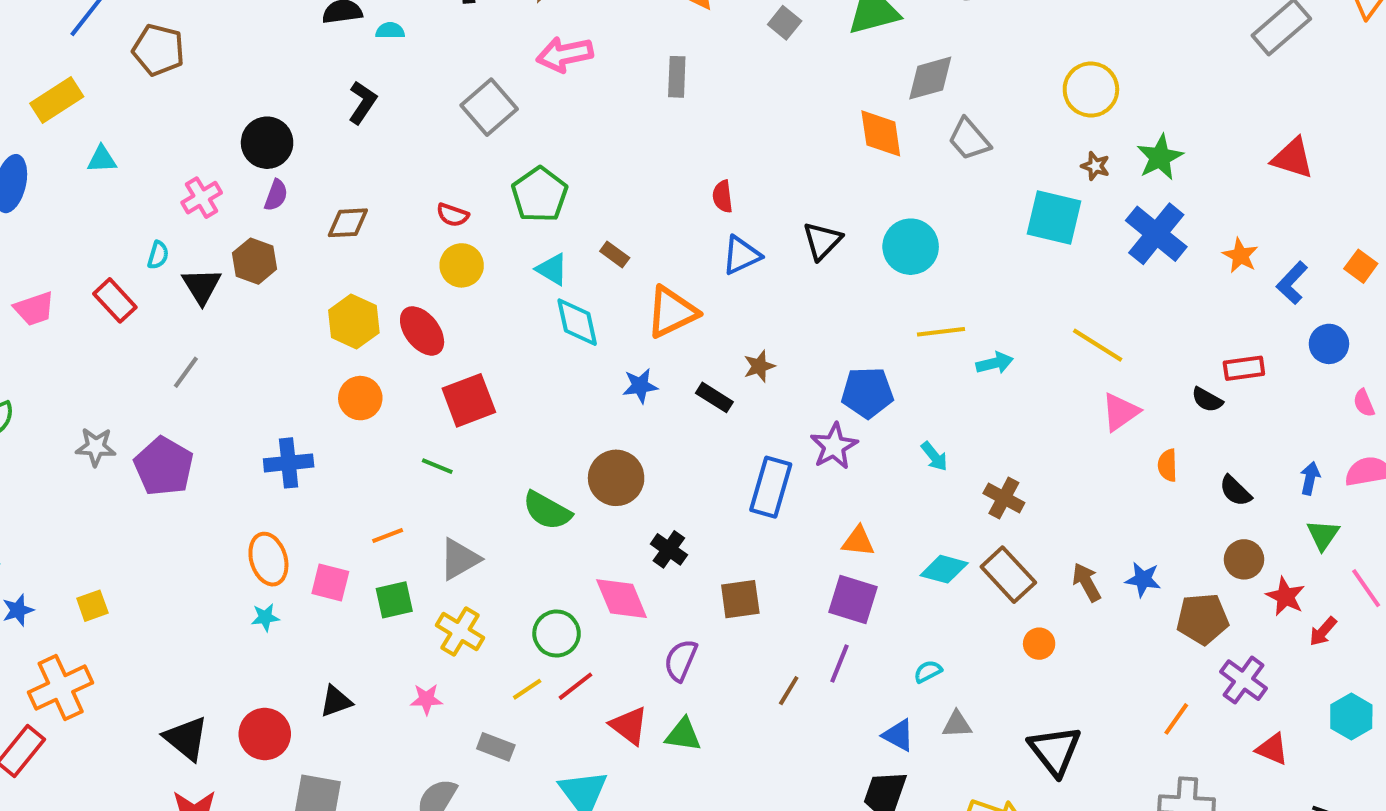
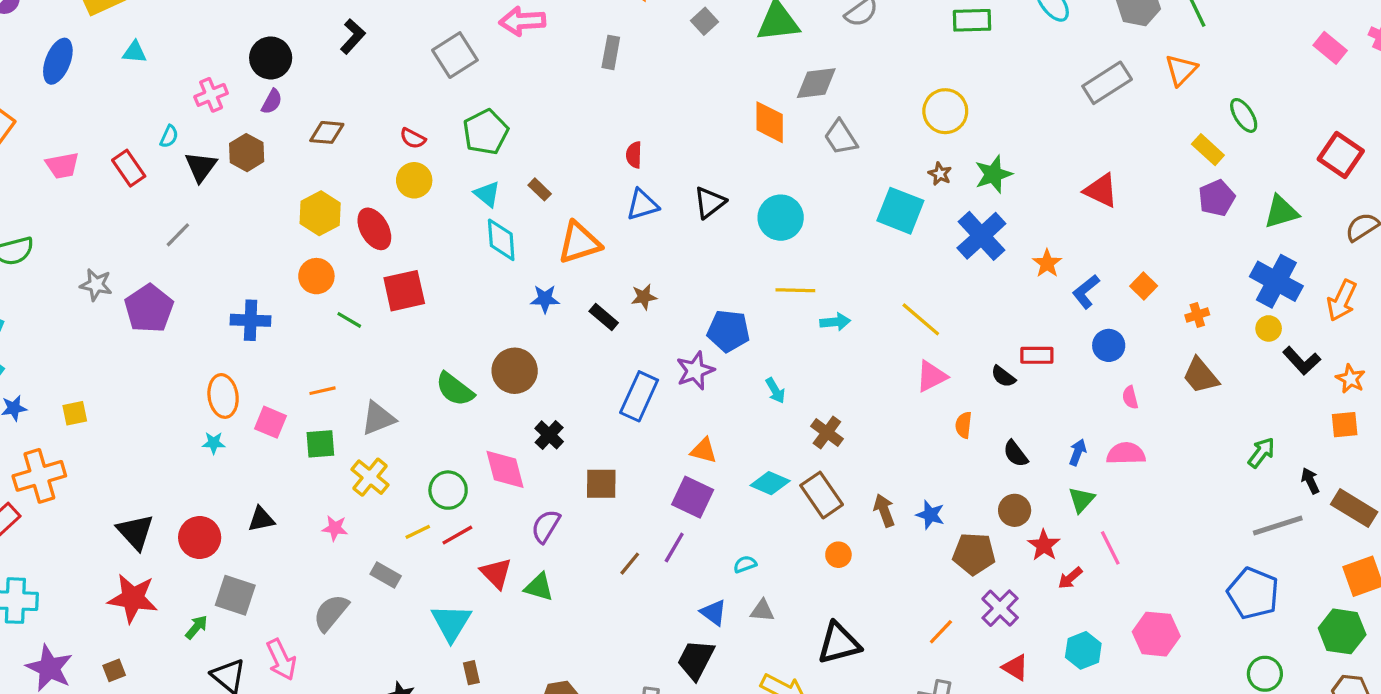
green line: (437, 466) -> (349, 320), moved
black triangle: (1055, 751) -> (839, 643), turned 45

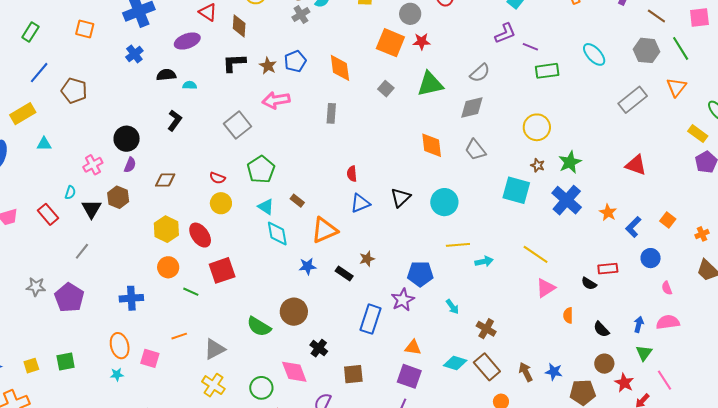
gray diamond: (816, 83) -> (472, 108), moved
green square: (320, 444) -> (66, 362), moved

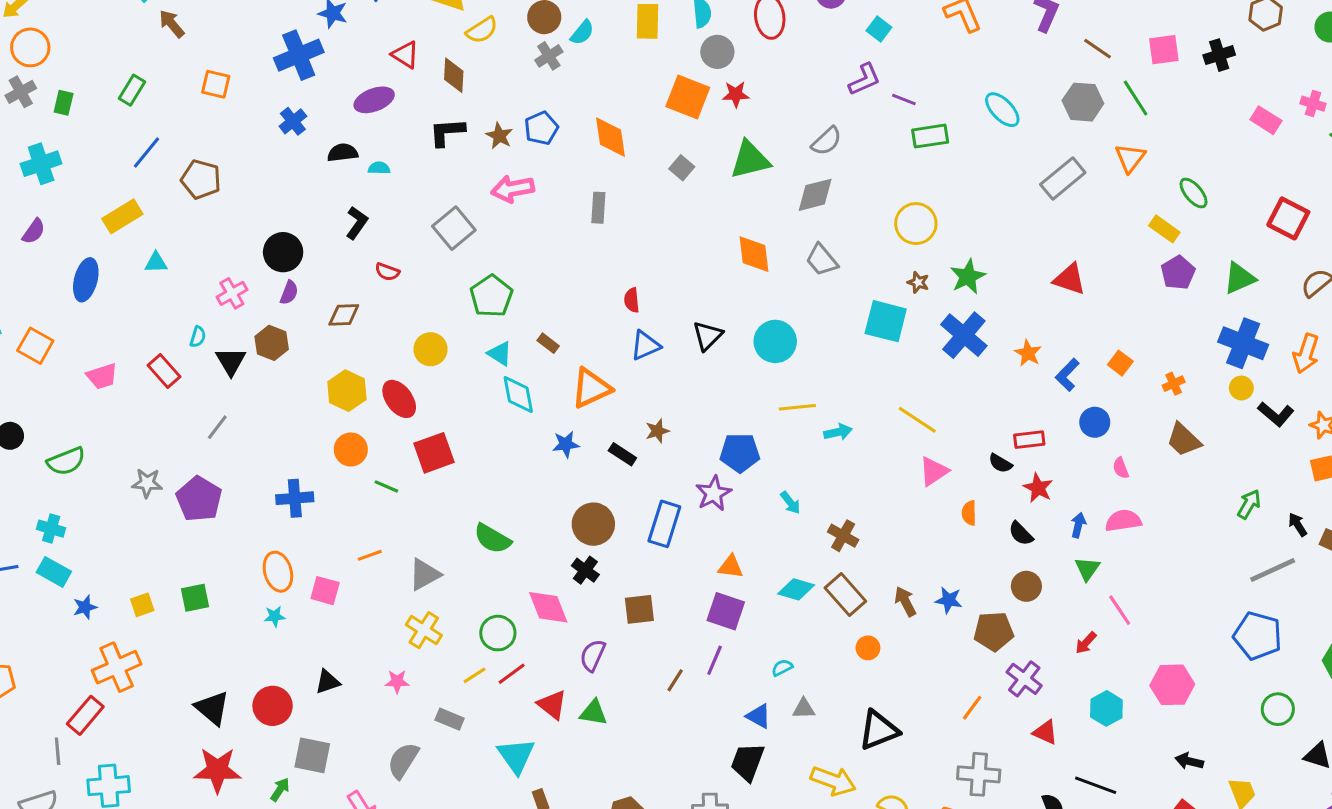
red semicircle: (217, 178) -> (387, 272), moved
brown circle: (294, 312) -> (593, 524), moved
red star: (624, 383) -> (1038, 488), moved

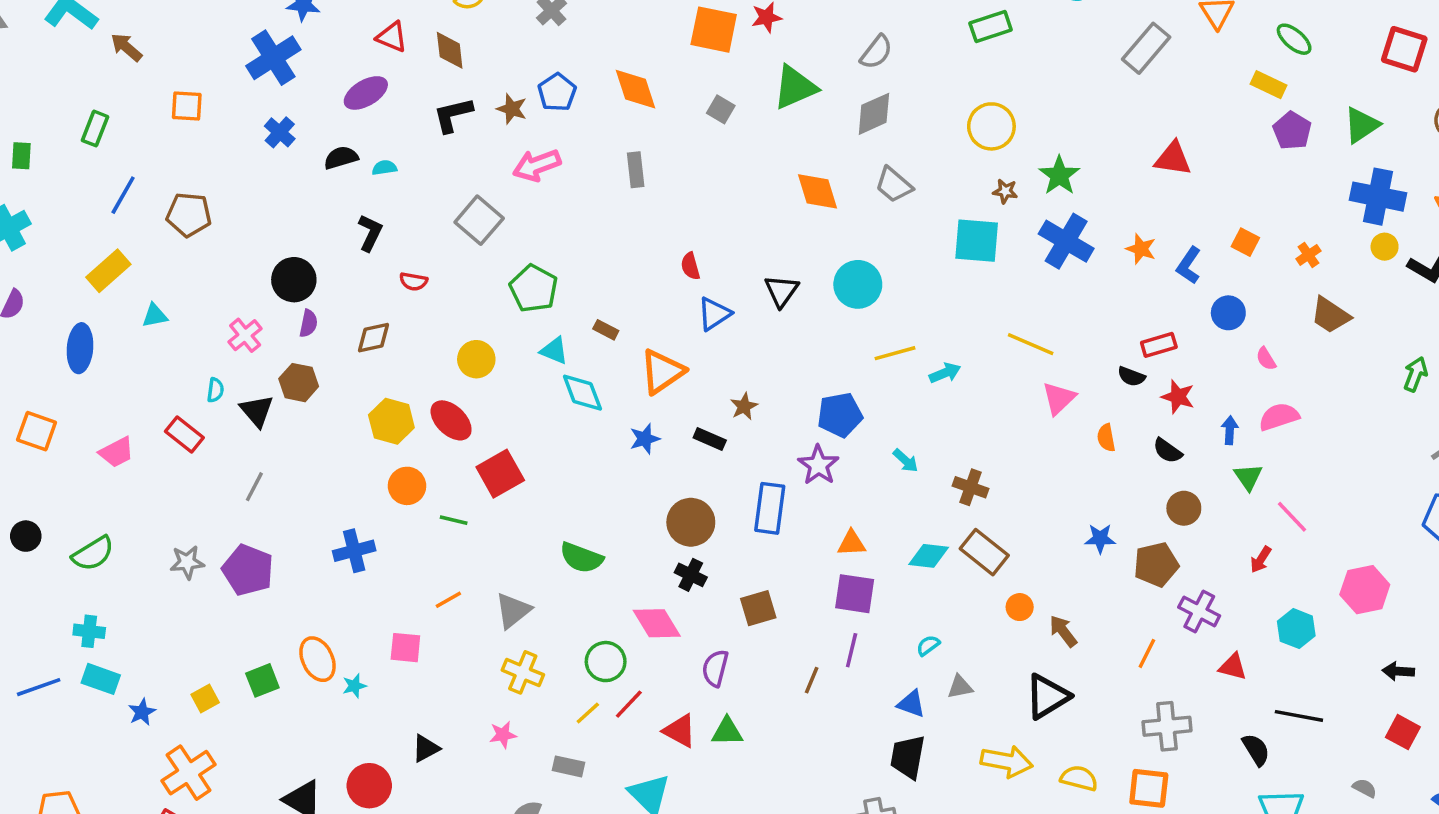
orange ellipse: (278, 572) -> (317, 659), moved
brown arrow: (905, 602) -> (1063, 631), moved

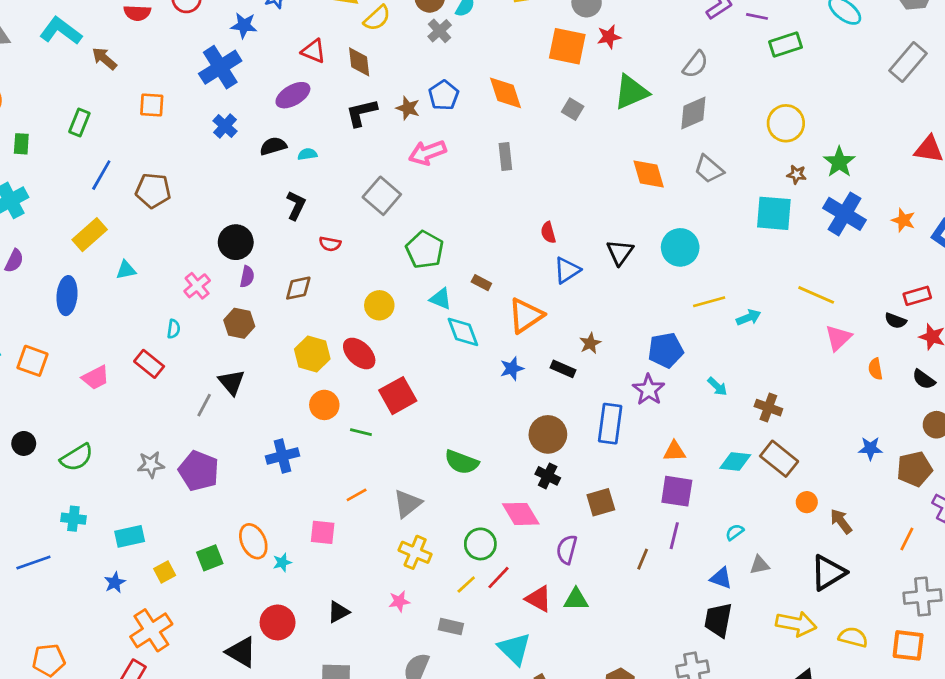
black triangle: (257, 411) -> (232, 382), moved
cyan rectangle: (101, 679) -> (130, 536), moved, turned -32
red circle: (369, 786) -> (278, 622), moved

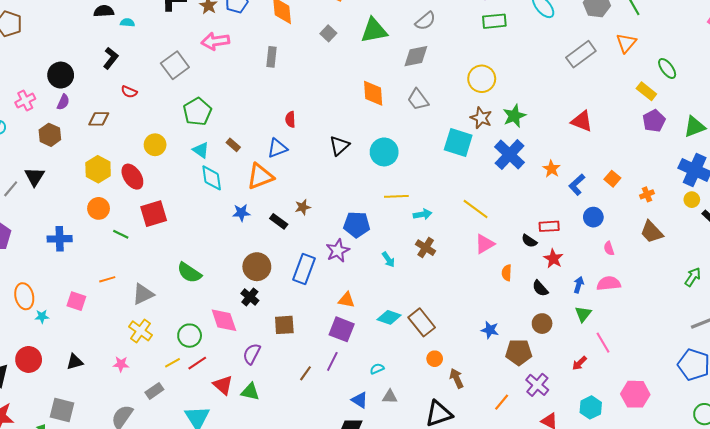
brown star: (797, 174) -> (481, 118), size x1.5
blue triangle: (567, 270) -> (277, 148), moved
brown cross: (768, 408) -> (426, 248), moved
gray rectangle: (451, 627) -> (154, 391), turned -60

